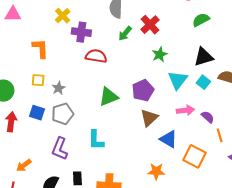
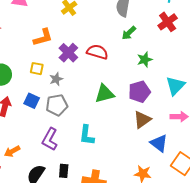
red cross: (150, 25) -> (168, 22), moved
purple cross: (81, 32) -> (68, 53), moved, turned 30
orange L-shape: (40, 48) -> (43, 37), turned 70
green star: (160, 54) -> (145, 60), moved

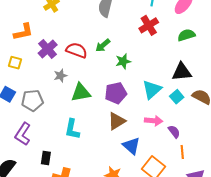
green arrow: (129, 33) -> (103, 45), moved
gray star: (56, 79) -> (60, 76), moved
cyan L-shape: (87, 135) -> (72, 129), moved
black rectangle: (64, 171) -> (46, 158), moved

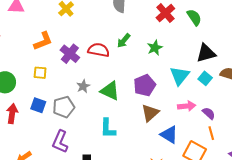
green semicircle: (186, 35) -> (194, 17), moved, turned 84
green star: (123, 61) -> (155, 48), moved
gray star: (60, 76) -> (83, 86), moved
green triangle: (81, 93) -> (110, 91), turned 45
orange line: (182, 152) -> (211, 133), moved

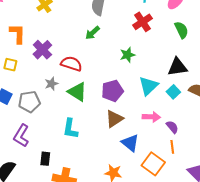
green semicircle: (194, 17) -> (181, 30), moved
orange L-shape: (43, 41) -> (17, 34), turned -75
green arrow: (124, 41) -> (92, 33), moved
red semicircle: (99, 50) -> (71, 64), moved

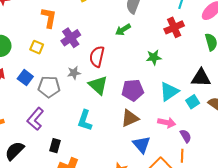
red semicircle: (71, 64) -> (97, 57), turned -105

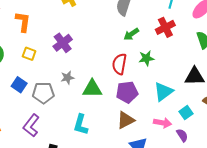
orange L-shape: (49, 18) -> (23, 22), moved
green arrow: (123, 30) -> (131, 34), moved
red semicircle: (97, 57) -> (119, 64), moved
green triangle: (98, 85) -> (92, 89), turned -40
cyan square: (193, 102) -> (186, 113), moved

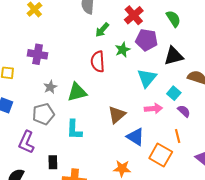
purple cross: (63, 43) -> (38, 54), turned -30
purple pentagon: (127, 92) -> (147, 40), moved, turned 30
gray pentagon: (43, 93) -> (43, 114), moved
purple semicircle: (182, 135) -> (184, 111), moved

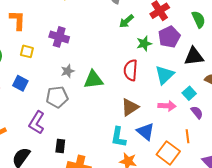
purple pentagon: (147, 40) -> (169, 37), turned 30
red semicircle: (98, 62) -> (131, 70), moved
cyan L-shape: (74, 130) -> (118, 137), moved

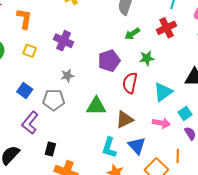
purple pentagon: (169, 37) -> (109, 61), moved
green triangle: (93, 80) -> (96, 106), moved
blue square: (20, 83) -> (25, 90), moved

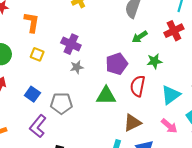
gray star: (67, 76) -> (77, 67), moved
green triangle: (96, 106) -> (106, 96), moved
pink arrow: (161, 123) -> (169, 126), turned 30

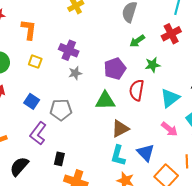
brown triangle: (132, 123) -> (120, 129), moved

